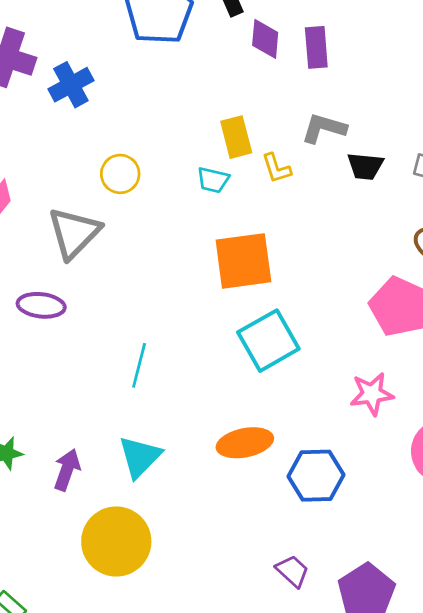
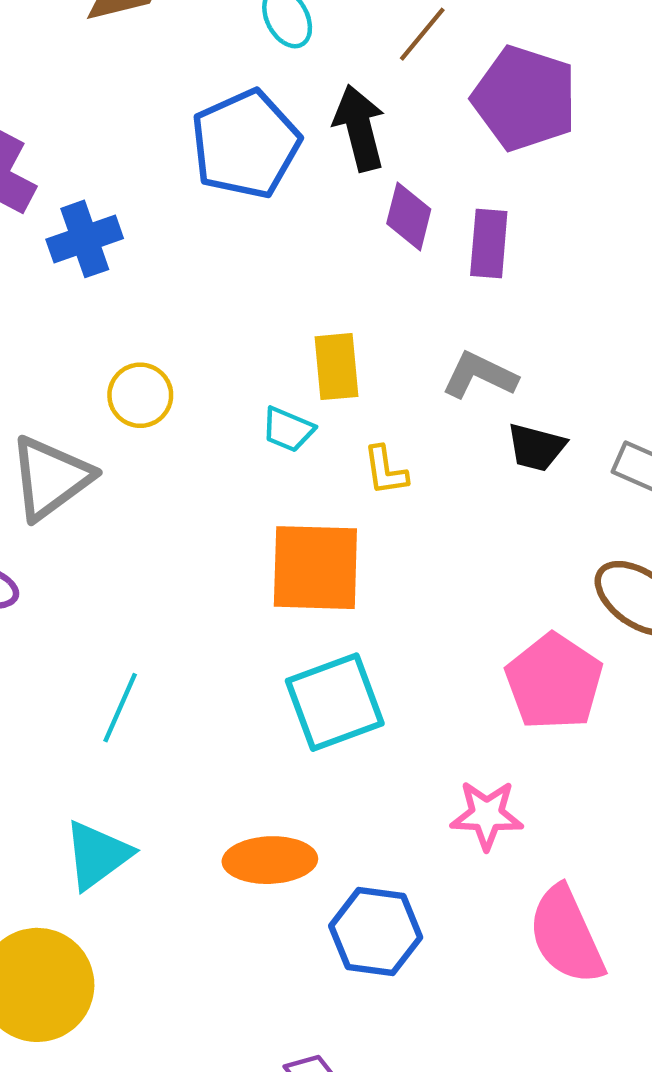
yellow L-shape: (276, 168) -> (385, 471), moved

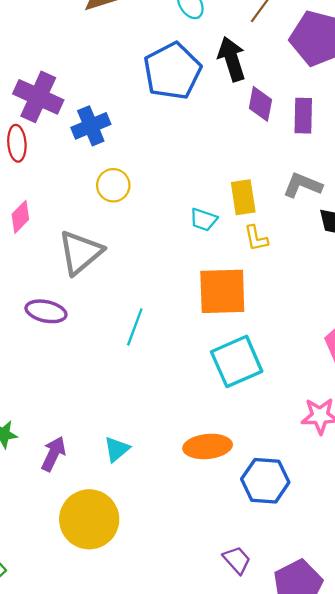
yellow rectangle: (336, 367) -> (243, 197), moved
yellow circle: (140, 395) -> (113, 185), moved
cyan line: (120, 708) -> (135, 327), moved
cyan triangle: (97, 855) -> (117, 449), size x0.7

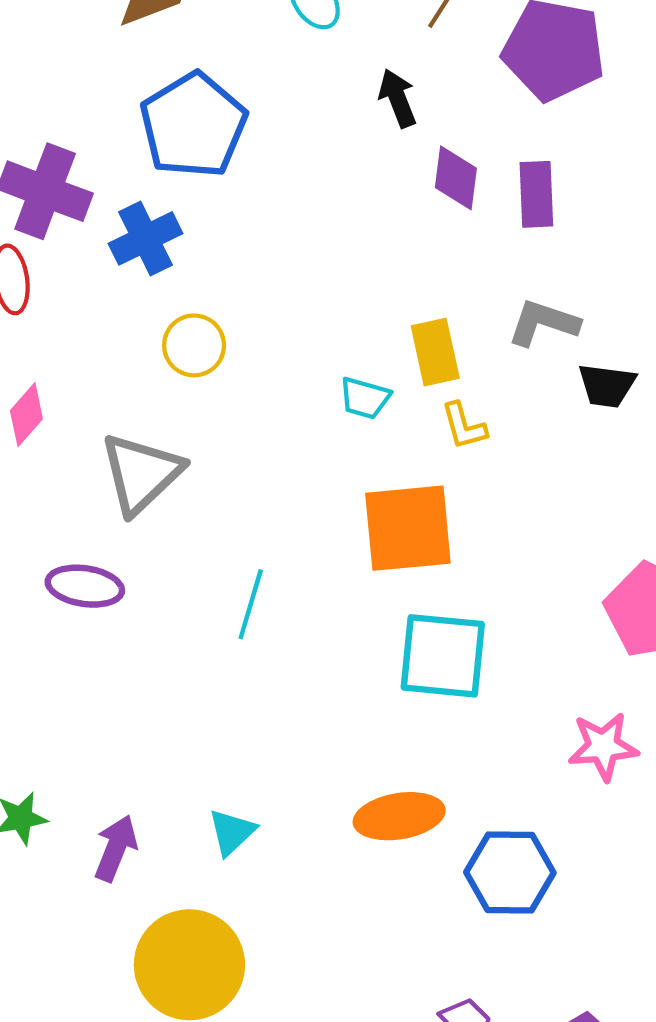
black arrow: (232, 59) -> (398, 98), size x0.7
blue pentagon: (172, 71) -> (193, 125), moved
cyan square: (237, 361) -> (443, 656), turned 33

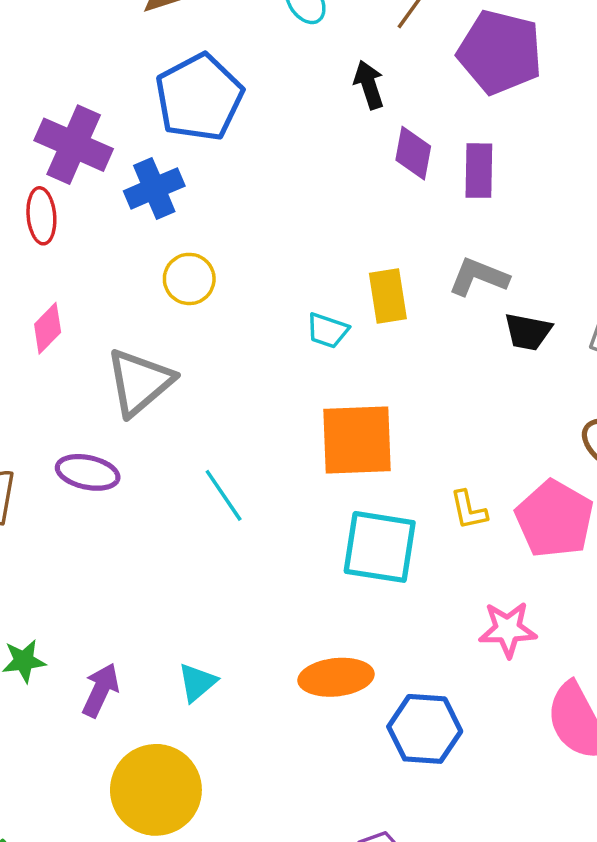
yellow L-shape: (464, 426) -> (469, 510), moved
cyan line: (251, 604) -> (224, 495), turned -54

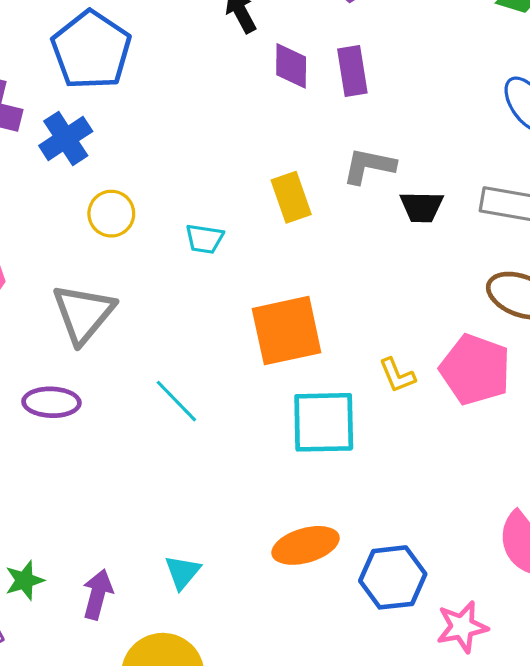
cyan trapezoid: (328, 331) -> (204, 239), moved
pink star: (508, 629) -> (462, 627), moved

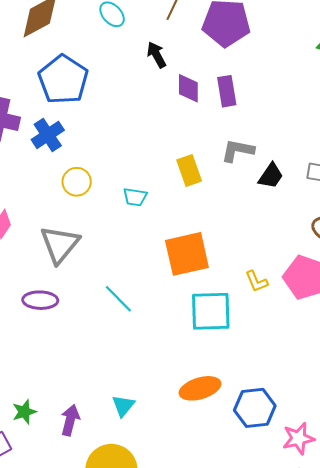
black trapezoid: (422, 207) -> (271, 176), turned -56

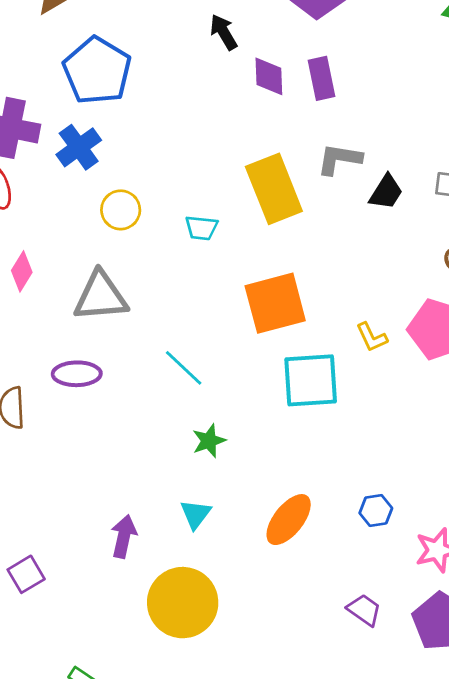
yellow rectangle: (189, 171) -> (274, 189), size x1.6
gray triangle: (60, 244) -> (101, 296), turned 48
orange ellipse: (200, 388) -> (289, 520), moved, turned -33
blue hexagon: (255, 408) -> (376, 511), size x0.6
green star: (24, 412) -> (209, 441), moved

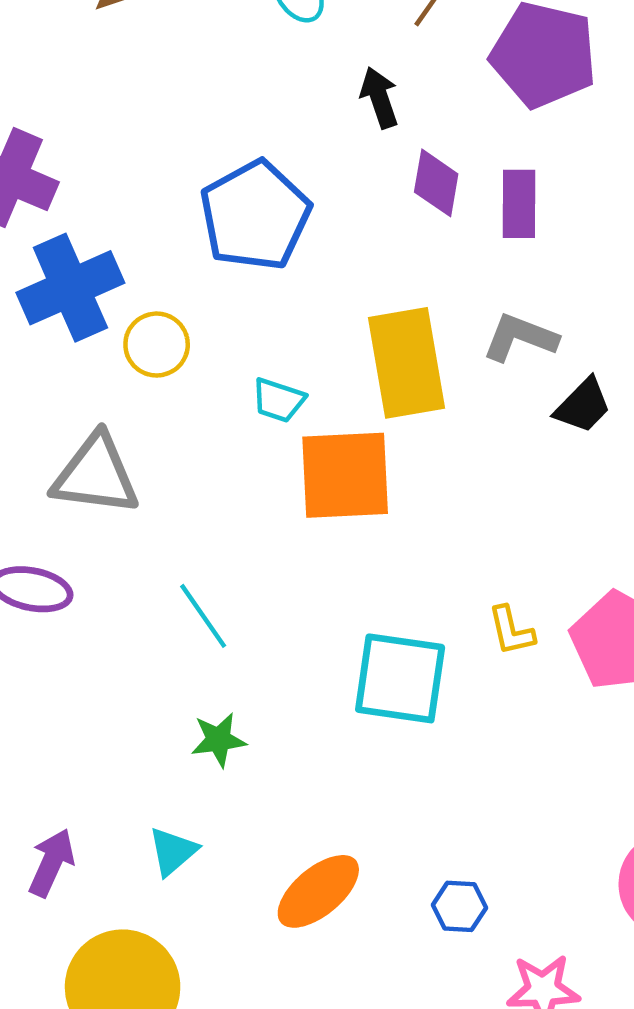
blue pentagon: (97, 71) -> (255, 215), moved
blue cross: (79, 147) -> (70, 288), moved, size x1.4
orange square: (275, 303) -> (345, 475), moved

